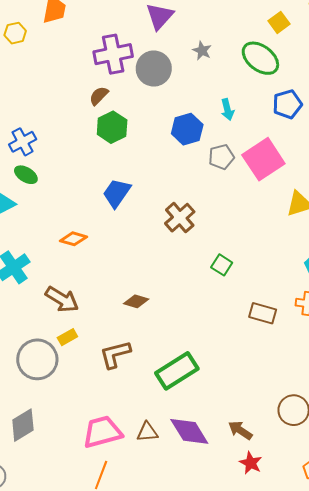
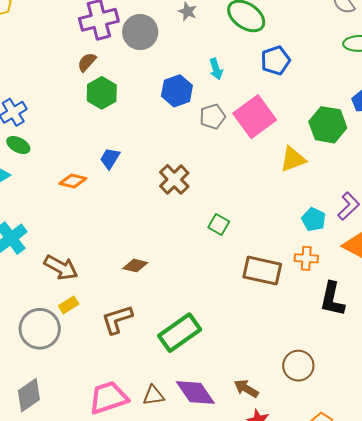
blue trapezoid: (117, 193) -> (110, 158), size x0.7
orange diamond: (74, 239) -> (73, 181), moved
brown rectangle: (263, 313) -> (262, 271), size x1.4

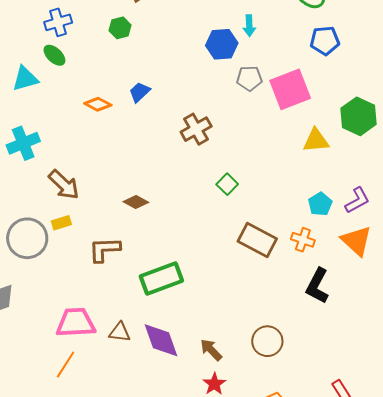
cyan arrow: (216, 69) -> (249, 26), moved
green hexagon: (102, 93) -> (120, 28), moved, size x0.7

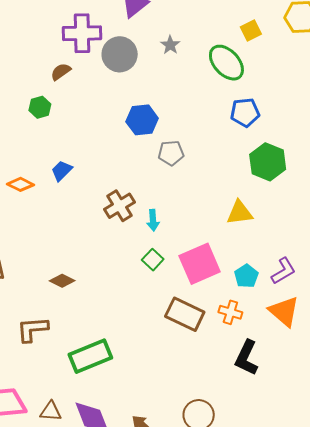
cyan arrow: (249, 26) -> (153, 220), moved
pink square: (290, 89) -> (200, 264), moved
green hexagon: (359, 116) -> (268, 162), moved

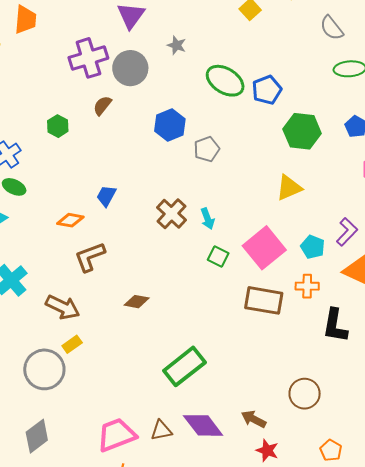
green ellipse: (226, 63) -> (225, 81), moved
brown semicircle: (61, 72) -> (102, 105), moved
green hexagon: (40, 107) -> (58, 126), moved
brown L-shape: (32, 329) -> (90, 257), moved

